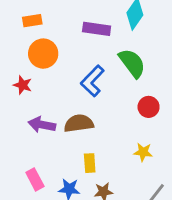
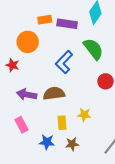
orange rectangle: (32, 21) -> (45, 20), moved
yellow star: (143, 152) -> (84, 115), moved
pink rectangle: (35, 179) -> (22, 125), moved

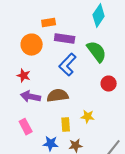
purple rectangle: (67, 24) -> (65, 39), moved
red star: (12, 65) -> (24, 76), moved

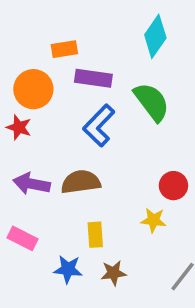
red star: (24, 76) -> (19, 127), moved
red circle: (109, 84) -> (173, 186), moved
yellow star: (88, 117) -> (153, 220), moved
pink rectangle: (26, 127) -> (22, 238), turned -35

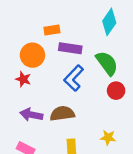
red circle: (173, 186) -> (116, 91), moved

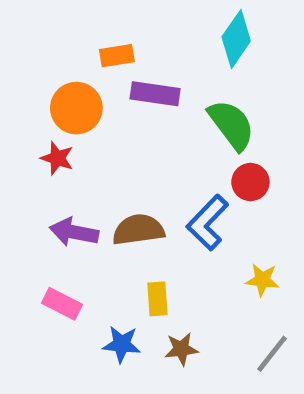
blue L-shape: (74, 78) -> (208, 223), moved
yellow star: (108, 138) -> (262, 280), moved

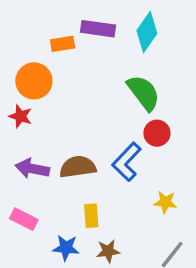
purple rectangle: (155, 94) -> (98, 29), moved

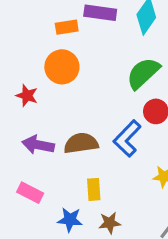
orange circle: (34, 81) -> (62, 67), moved
green semicircle: (143, 93) -> (143, 73), turned -96

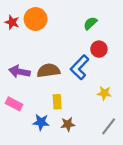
green semicircle: (143, 73) -> (90, 23), size x0.6
red star: (27, 96) -> (12, 22), moved

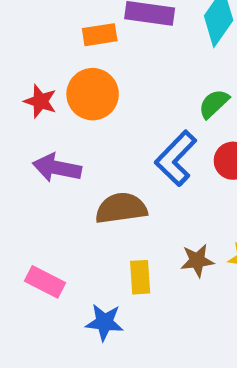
blue L-shape: (80, 67) -> (176, 158), moved
purple arrow: (19, 72) -> (57, 168), moved
brown star: (68, 124) -> (197, 261), moved

